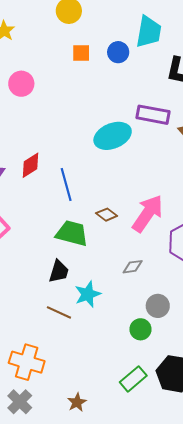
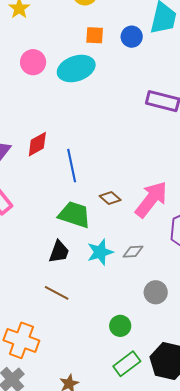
cyan ellipse: (113, 136) -> (76, 69), moved
cyan star: (88, 294) -> (100, 252), moved
green circle: (140, 329) -> (120, 326), moved

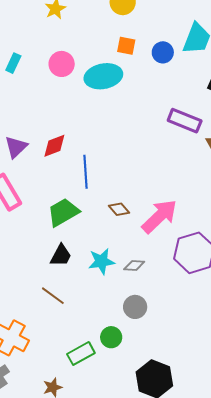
green trapezoid: (74, 215) -> (63, 212), moved, turned -56
gray circle: (156, 292) -> (135, 307), moved
green rectangle: (127, 364) -> (81, 354), moved

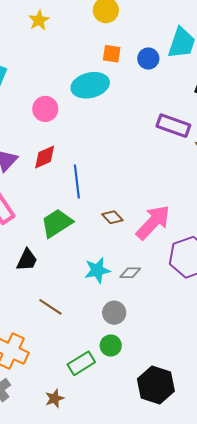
pink circle: (62, 64) -> (45, 109), moved
black trapezoid: (61, 255) -> (27, 260), moved
gray circle: (135, 307) -> (114, 313), moved

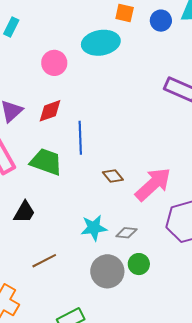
green trapezoid: (57, 223) -> (46, 162), moved, turned 48
brown line: (50, 307) -> (44, 261), turned -65
gray circle: (114, 313) -> (107, 271), size x1.4
green circle: (111, 346) -> (139, 264), moved

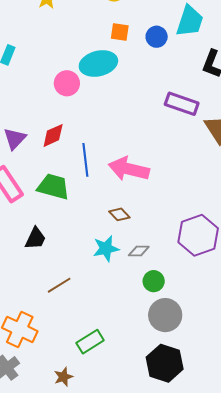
pink circle: (54, 63) -> (67, 83), moved
brown diamond: (113, 176) -> (119, 214), moved
pink arrow: (153, 184) -> (129, 169), moved, turned -120
gray circle: (107, 271) -> (165, 315), moved

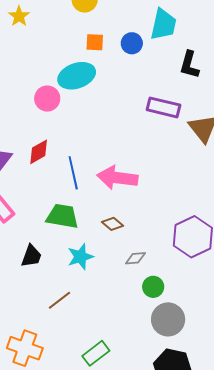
green trapezoid: (53, 187) -> (62, 216), moved
cyan star: (106, 249) -> (80, 257), moved

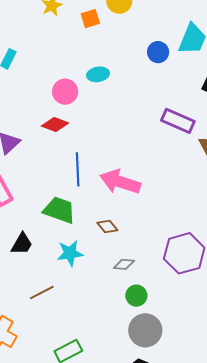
orange square: (95, 42) -> (90, 19), moved, turned -30
cyan ellipse: (77, 76) -> (98, 74), size x0.6
red diamond: (39, 152) -> (55, 125), moved, turned 40

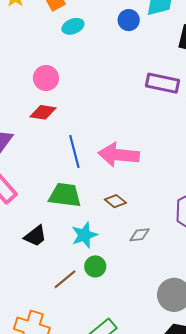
cyan ellipse: (98, 74) -> (73, 26), moved
black trapezoid: (22, 244) -> (35, 236), turned 35
green circle: (136, 296) -> (95, 266), moved

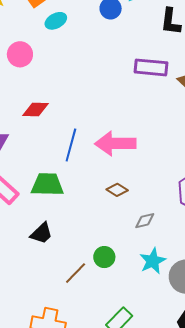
pink circle: (46, 78) -> (20, 54), moved
blue line: (74, 151) -> (71, 145), turned 36
green trapezoid: (65, 195) -> (47, 185), moved
cyan star: (84, 235) -> (153, 261), moved

